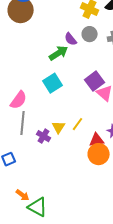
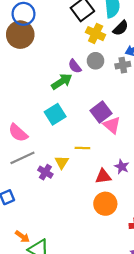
pink semicircle: (19, 100) -> (18, 133), turned 96
gray line: (23, 123) -> (22, 158), turned 60
yellow line: (78, 124) -> (82, 148), moved, turned 56
orange circle: (99, 154) -> (105, 204), moved

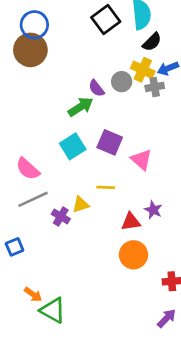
yellow cross: (96, 34) -> (143, 70), moved
purple square: (101, 112) -> (110, 142), moved, turned -30
yellow triangle: (62, 162) -> (81, 205), turned 40

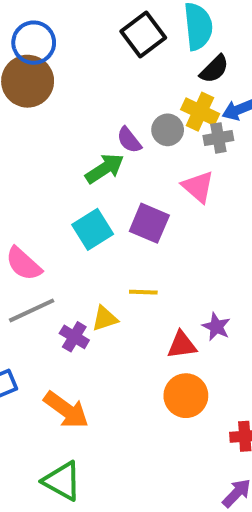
pink triangle: (141, 160) -> (198, 187), moved
orange arrow: (33, 294) -> (66, 410), moved, size x1.6

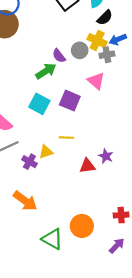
cyan square: (93, 229) -> (39, 104), turned -30
orange circle: (186, 396) -> (82, 226), moved
green triangle: (62, 481) -> (52, 239), moved

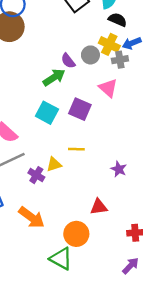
black semicircle: (105, 18) -> (118, 20), turned -112
red triangle: (87, 166) -> (99, 207), moved
orange circle: (82, 226) -> (76, 234), moved

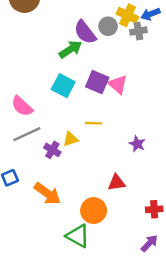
purple semicircle: (68, 61) -> (85, 32), size x1.5
pink triangle: (108, 88) -> (118, 84), moved

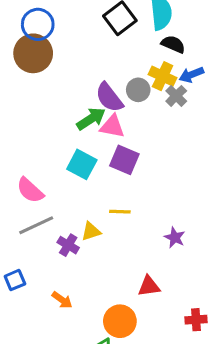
gray cross: (138, 31) -> (176, 96), turned -35
pink triangle: (118, 84) -> (112, 126), moved, turned -30
orange arrow: (47, 194) -> (62, 300), size x0.6

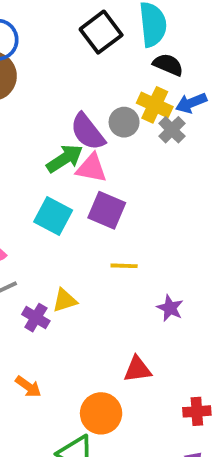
yellow line: (120, 212) -> (124, 266), moved

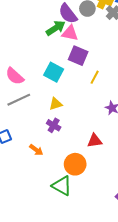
cyan square: (53, 216) -> (54, 72), moved
yellow line: (124, 266) -> (95, 77), moved, turned -64
purple cross: (36, 318) -> (54, 125), moved

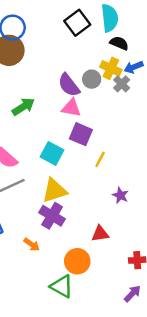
green arrow: (56, 28) -> (23, 107), moved
yellow triangle: (56, 104) -> (54, 191), size x1.6
purple cross: (54, 125) -> (52, 216), size x1.5

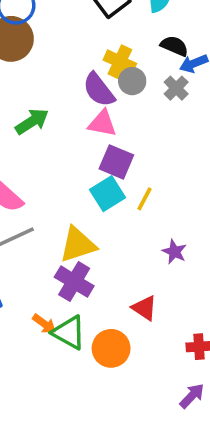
black semicircle: (119, 43) -> (174, 46), moved
yellow cross: (111, 68) -> (120, 62), moved
cyan square: (52, 153) -> (108, 194), moved, turned 30
red triangle: (100, 234) -> (144, 308), turned 42
green triangle: (62, 286) -> (69, 333), moved

